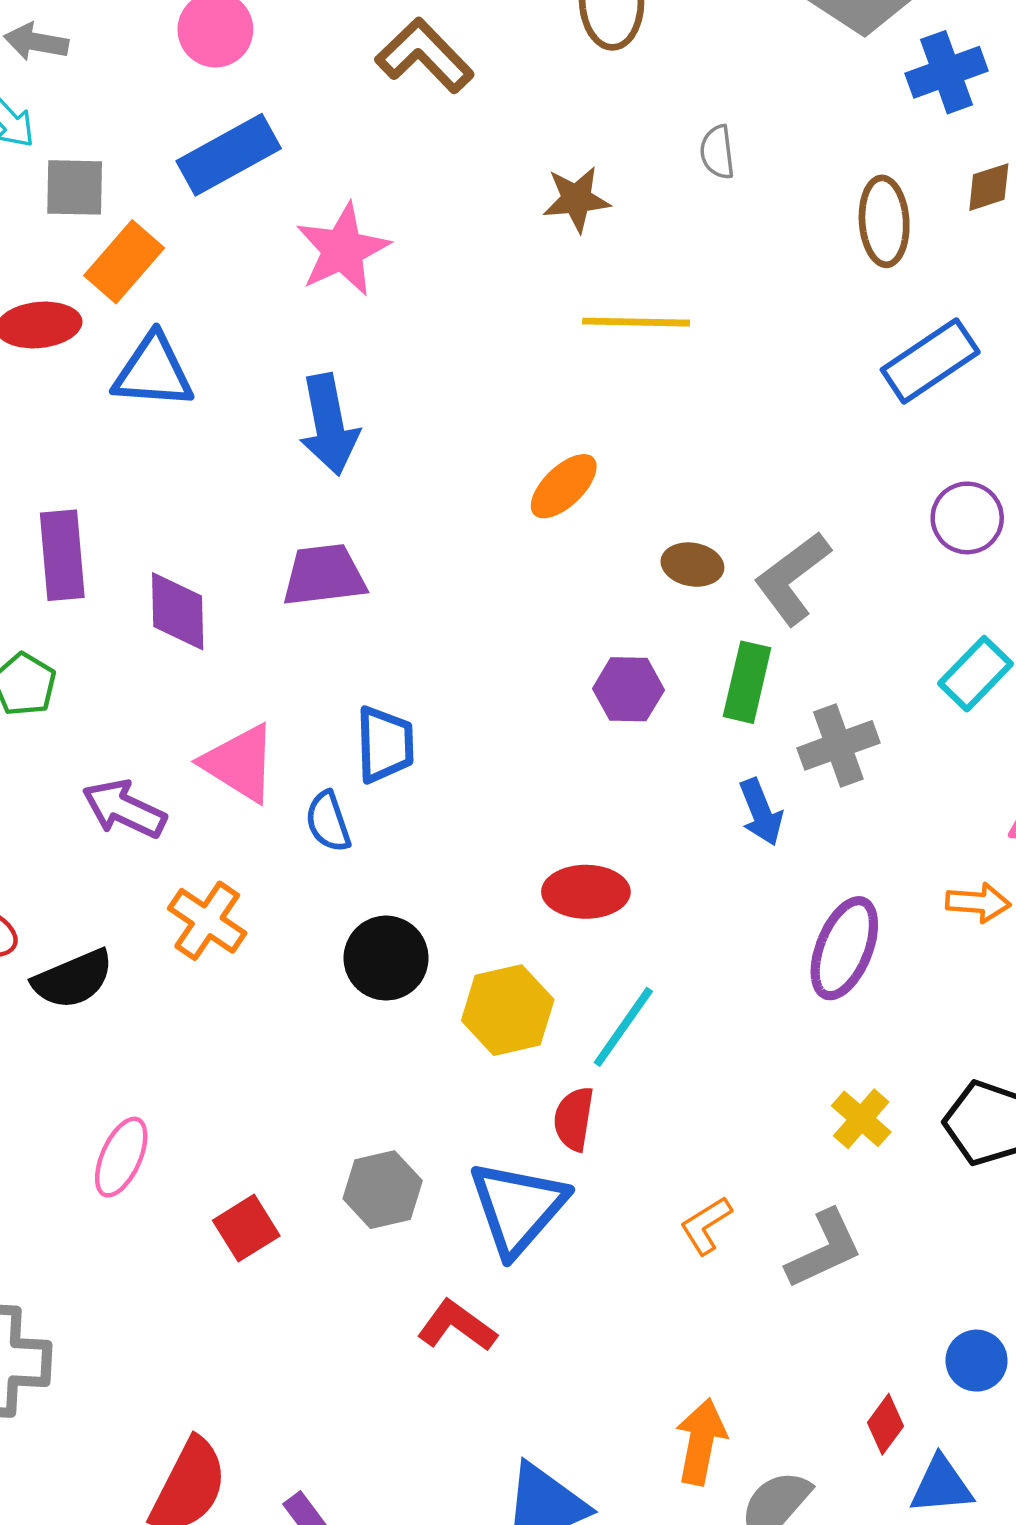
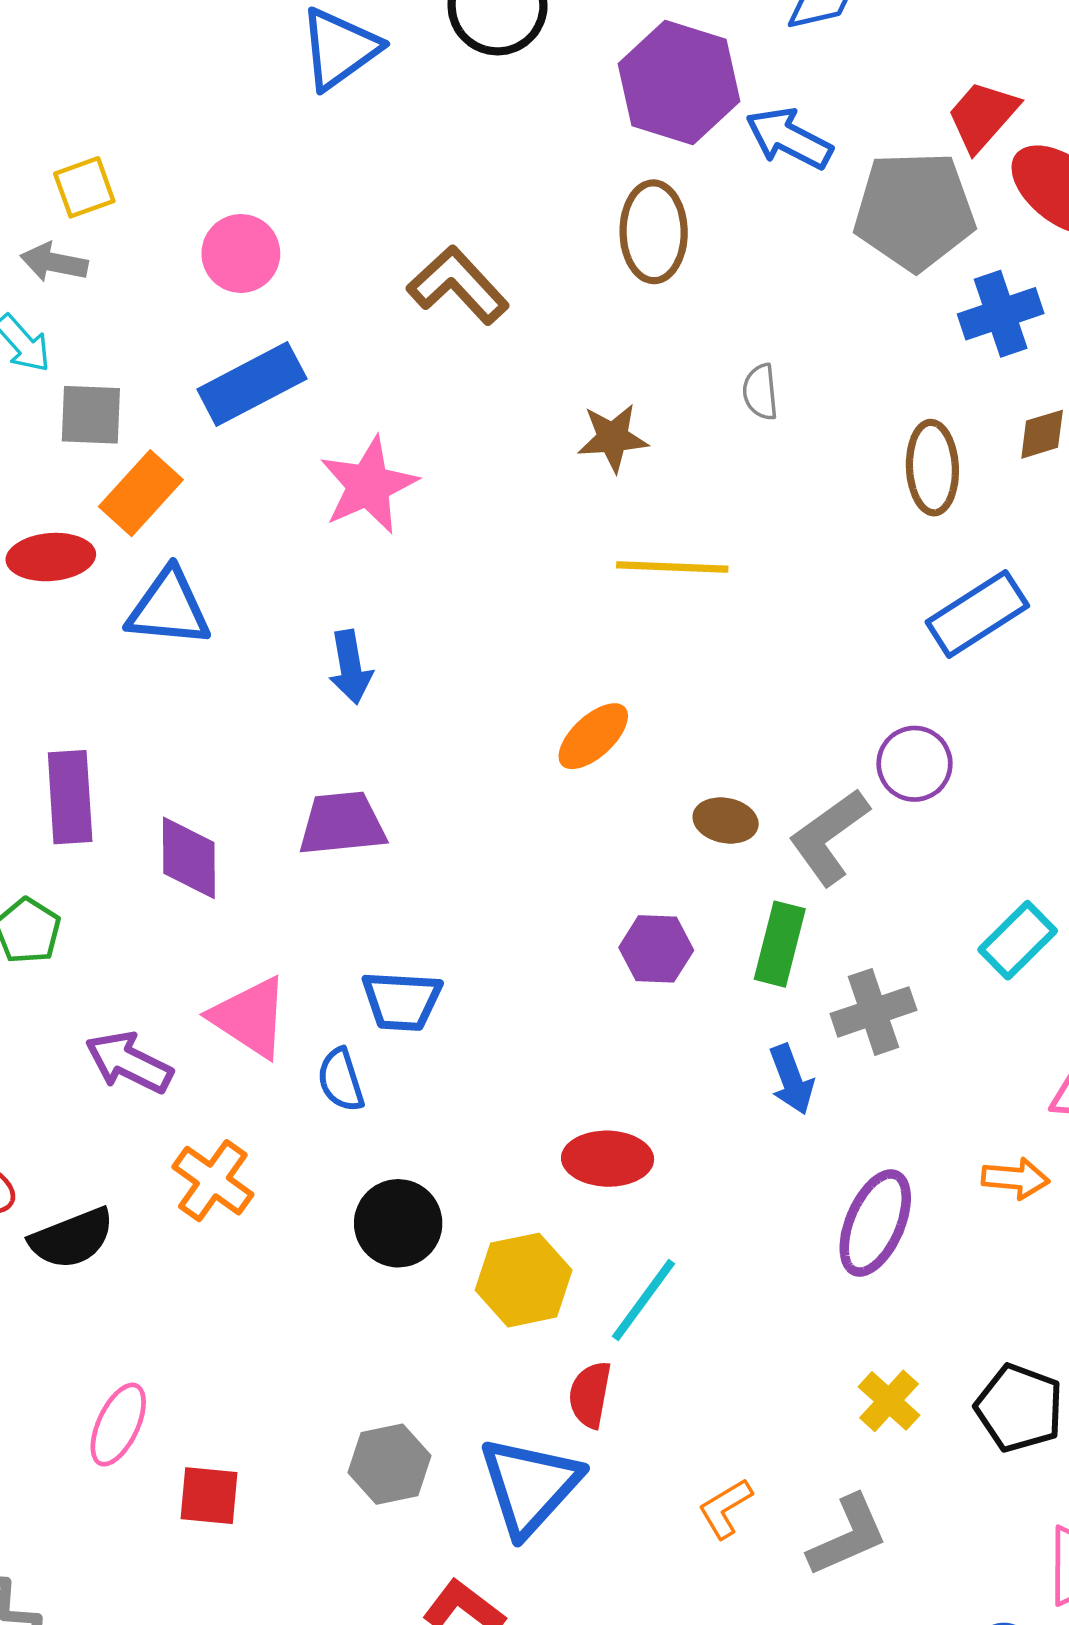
blue arrow: (329, 425) -> (350, 667), size x0.7
purple circle: (967, 518) -> (915, 764), moved
blue trapezoid: (385, 744) -> (402, 1001), turned 94
red square: (246, 1228) -> (209, 1496), moved, turned 36

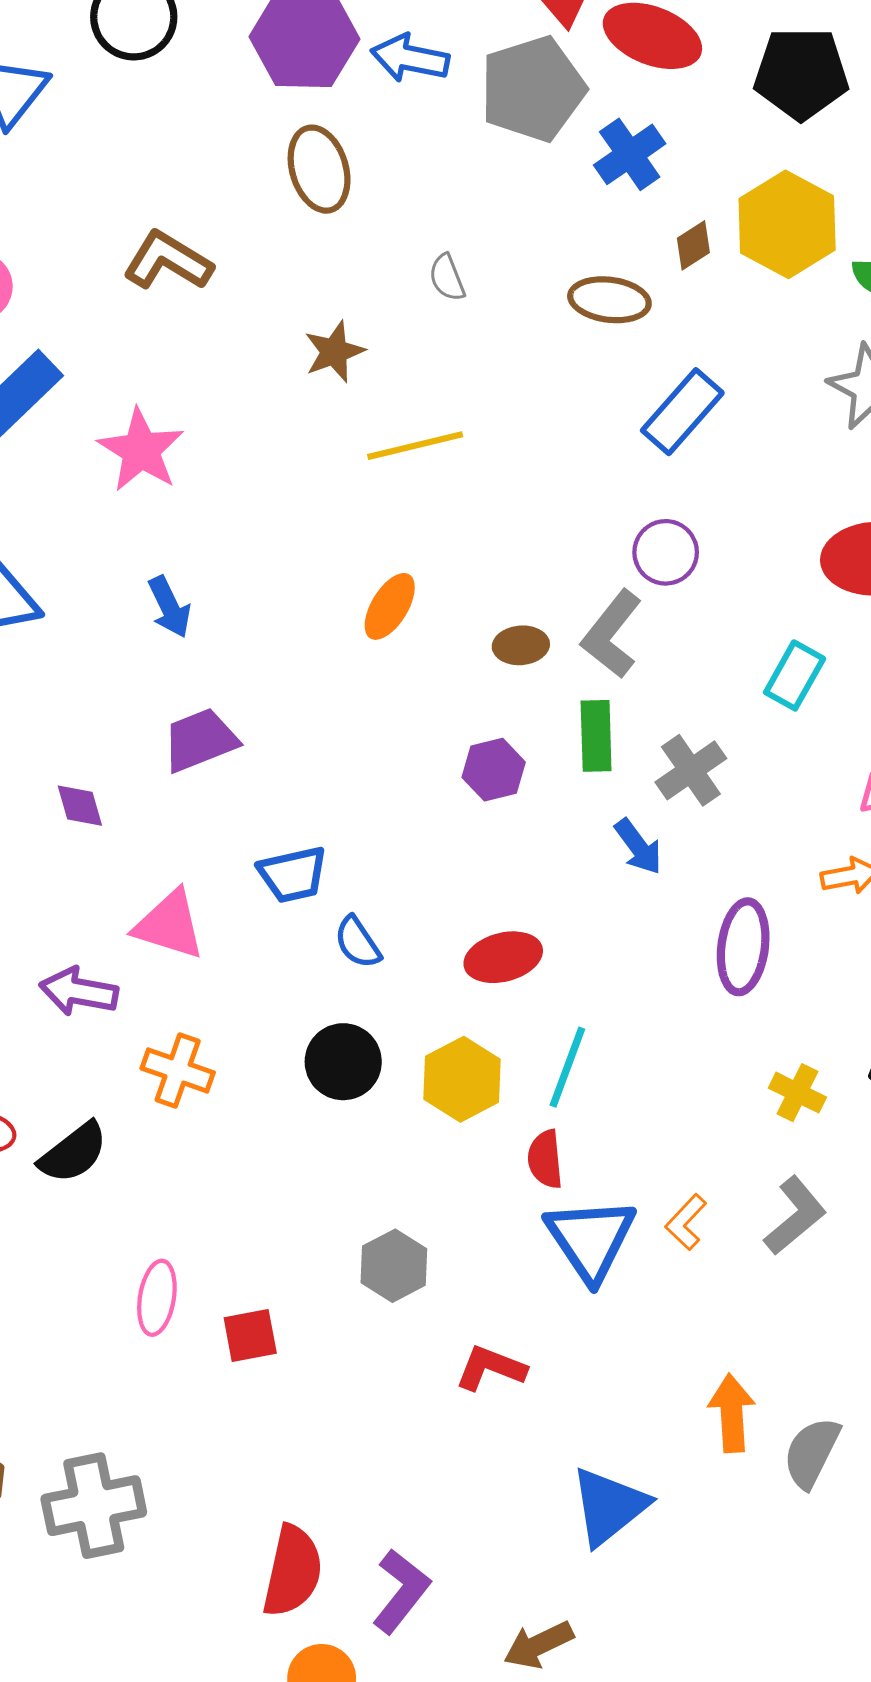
brown ellipse: (932, 468) -> (609, 300), turned -64
purple diamond: (189, 858) -> (80, 806), size x0.7
blue semicircle: (341, 1080) -> (357, 942), moved
blue triangle: (530, 1486) -> (591, 1239), moved

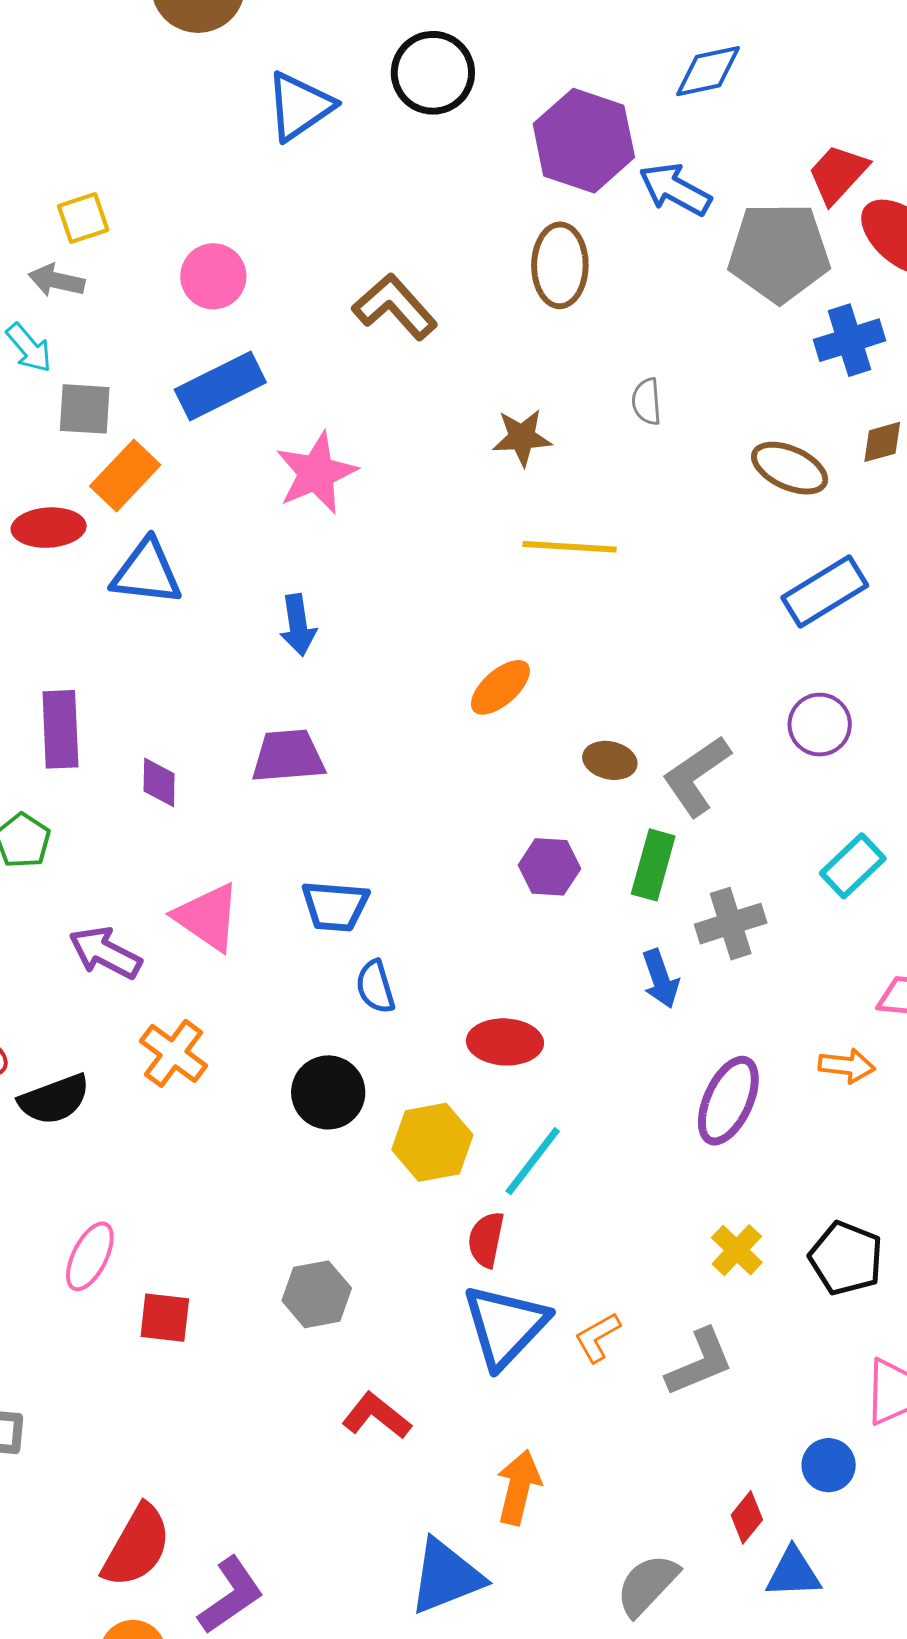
purple circle: (666, 552) -> (820, 725), moved
orange arrow: (732, 1413) -> (519, 1487), moved

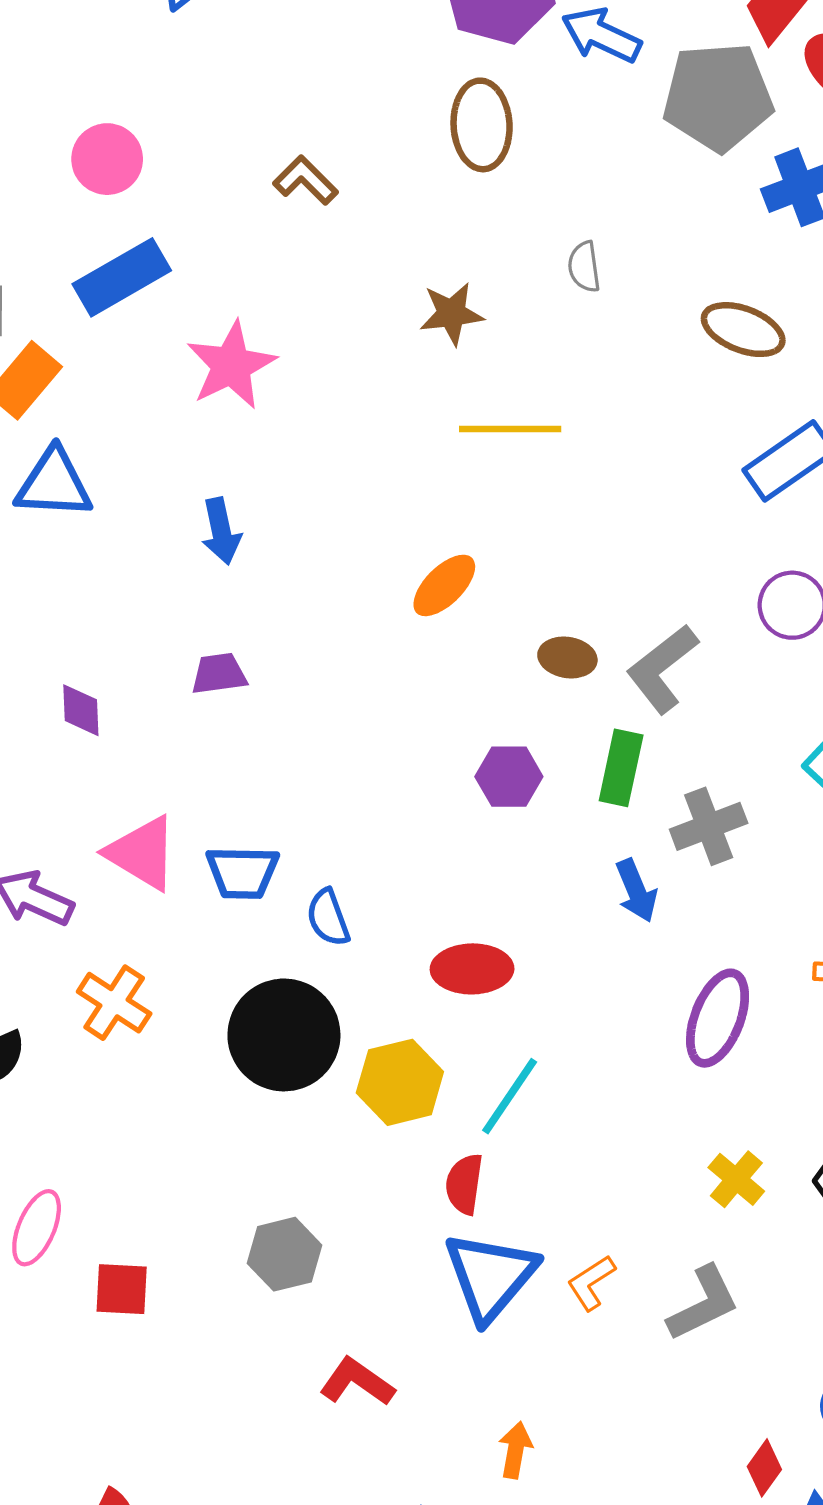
brown L-shape: (395, 307) -> (306, 180), size x0.7
purple trapezoid: (288, 756) -> (219, 674), size x0.7
blue trapezoid: (335, 906) -> (242, 872), moved
black circle: (328, 1092) -> (284, 1035), size x1.4
orange arrow: (519, 1487) -> (515, 1450), size x0.7

